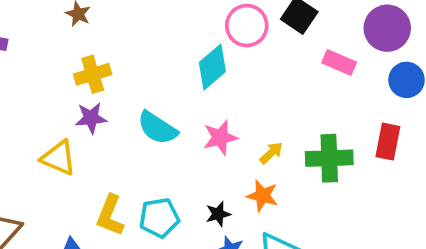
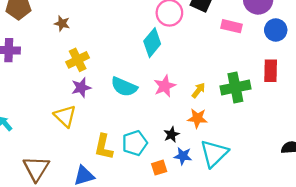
yellow triangle: (59, 158) -> (65, 116), turned 30

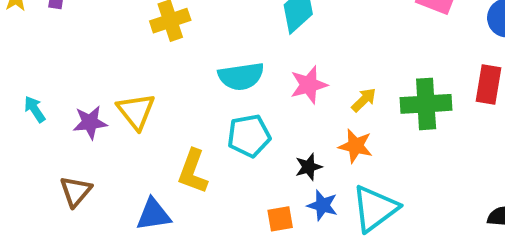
cyan semicircle: (124, 87) -> (241, 76), turned -40
purple star: (81, 88) -> (90, 122), moved
cyan pentagon: (135, 143) -> (249, 136), moved
brown triangle: (36, 168) -> (76, 191), size x0.7

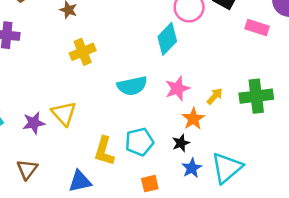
cyan pentagon: (249, 136) -> (139, 142), moved
orange star: (356, 146) -> (193, 119), moved, turned 30
blue star: (322, 205) -> (192, 168), turned 30
orange square: (280, 219) -> (150, 184), moved

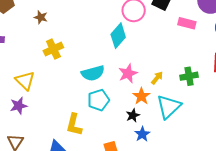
green cross: (256, 96) -> (189, 76), size x0.7
yellow triangle: (64, 113) -> (25, 81), moved
cyan pentagon: (139, 142) -> (98, 100), moved
cyan triangle: (227, 168) -> (169, 107), moved

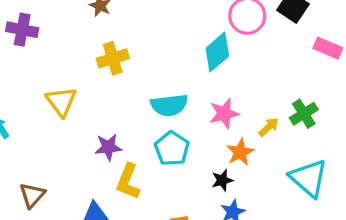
green cross: (189, 76) -> (304, 114), moved, turned -30
cyan pentagon: (98, 100) -> (172, 149), turned -30
purple star: (19, 106) -> (108, 147), moved
cyan triangle: (169, 107) -> (309, 178), moved, turned -44

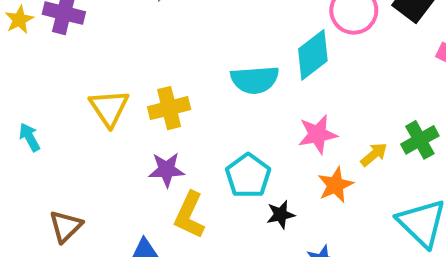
yellow cross: (113, 58) -> (169, 108), moved
cyan semicircle: (169, 105) -> (255, 80), moved
black star: (222, 180) -> (281, 215), moved

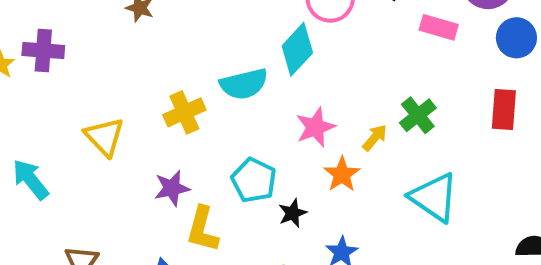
yellow cross: (169, 108) -> (184, 112), moved
cyan arrow: (30, 137) -> (31, 179), size x1.5

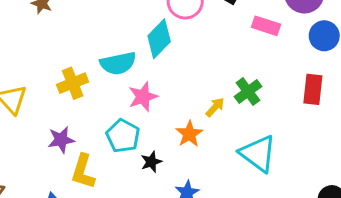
pink star: (315, 127) -> (143, 97), moved

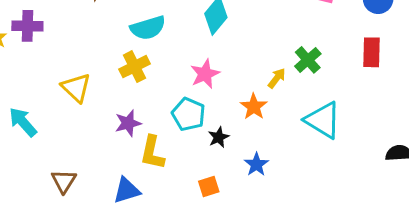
cyan semicircle: (118, 63) -> (148, 28), moved

